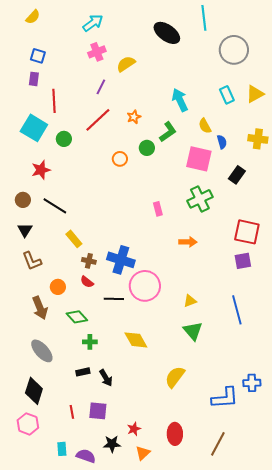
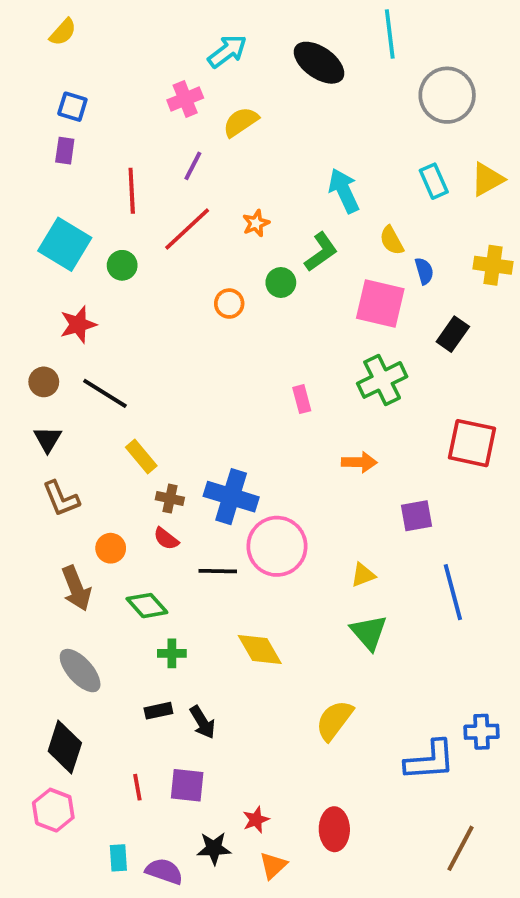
cyan arrow: (93, 23) -> (227, 51), moved
red line: (54, 101) -> (132, 191), moved
purple square: (243, 261) -> (417, 516), moved
brown line: (218, 444) -> (460, 848), moved

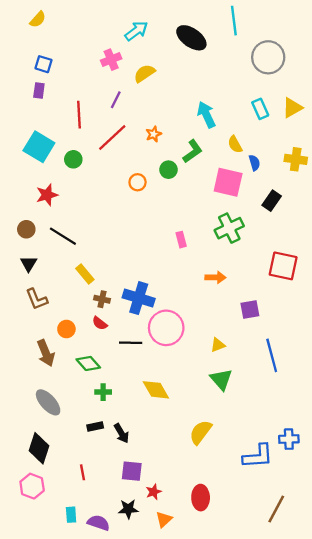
purple square: (187, 785) -> (132, 471), moved

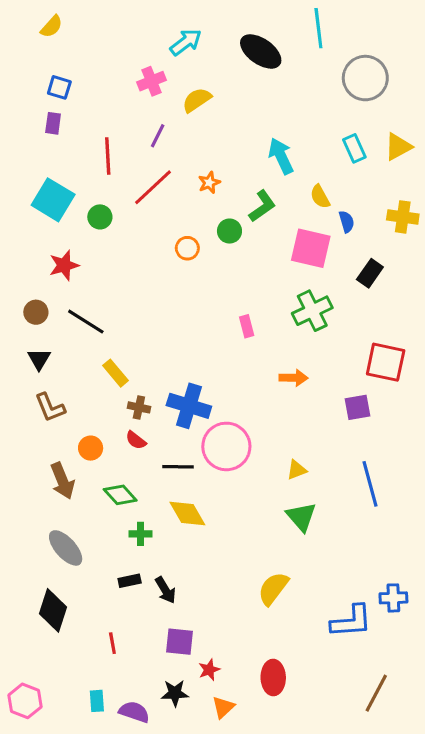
purple square: (250, 310) -> (357, 407), moved
yellow diamond: (156, 390) -> (187, 514), moved
pink hexagon: (32, 486) -> (25, 701), moved

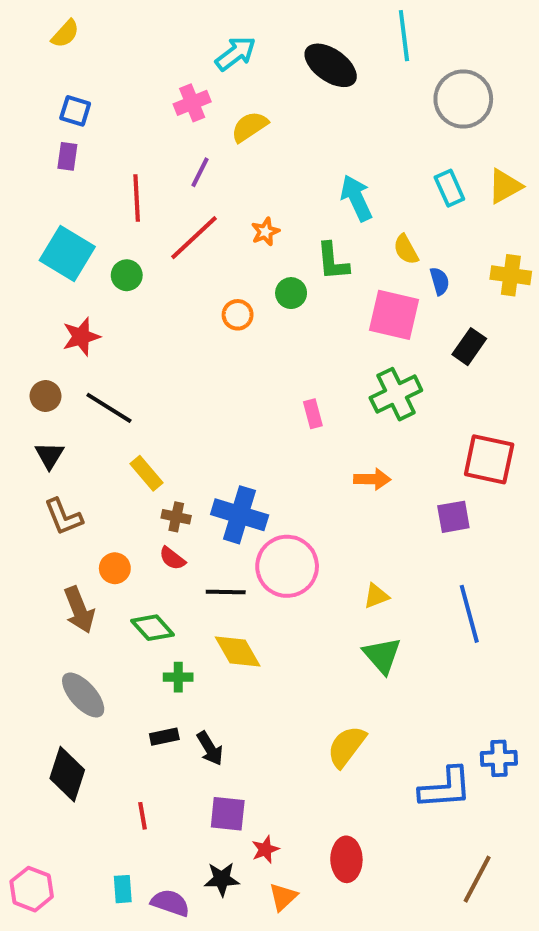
green L-shape: (262, 206) -> (333, 261), turned 120

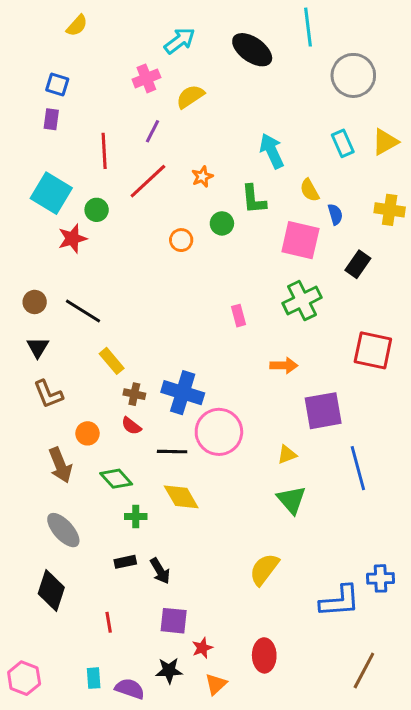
yellow semicircle: (65, 34) -> (77, 26), moved
red star: (81, 337) -> (72, 239), moved
purple square: (453, 517) -> (323, 411), moved, size x1.5

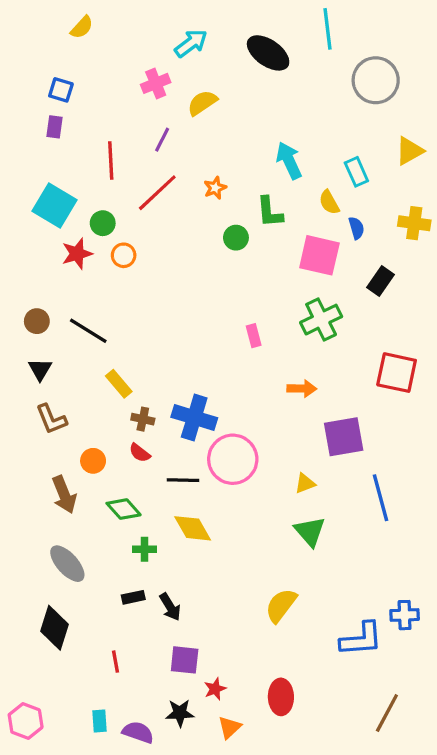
cyan rectangle: (343, 143) -> (356, 172), moved
orange circle: (181, 240) -> (124, 255), moved

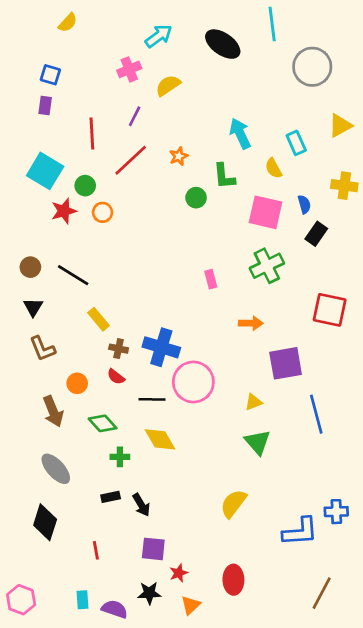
blue semicircle: (356, 228) -> (304, 204), moved

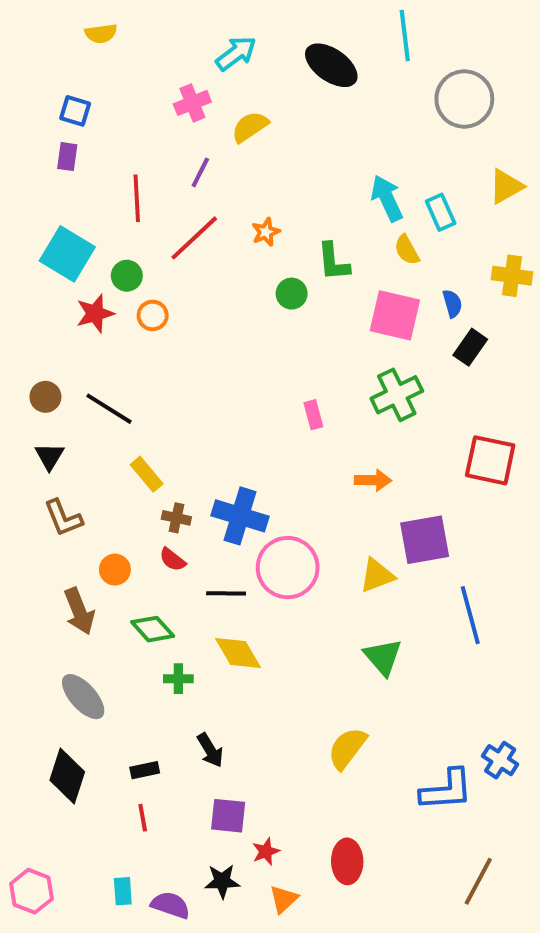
yellow semicircle: (68, 23) -> (101, 33), turned 40
cyan arrow: (240, 134) -> (387, 198), moved
yellow triangle: (253, 402) -> (377, 575), moved, size x1.4
black rectangle: (111, 497) -> (145, 770), moved
blue cross: (336, 512) -> (500, 760), turned 35

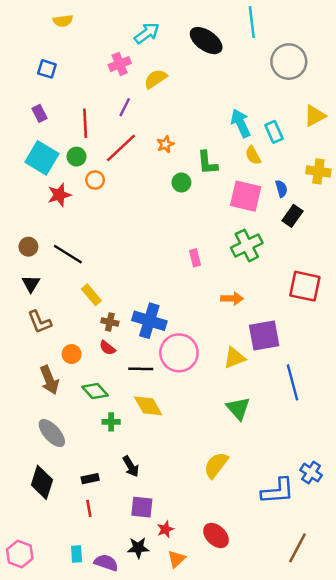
purple rectangle: (67, 157) -> (39, 113), moved, turned -35
green circle: (127, 276) -> (77, 157), moved
orange circle: (153, 315) -> (95, 180), moved
red ellipse: (347, 861) -> (216, 535), turned -45

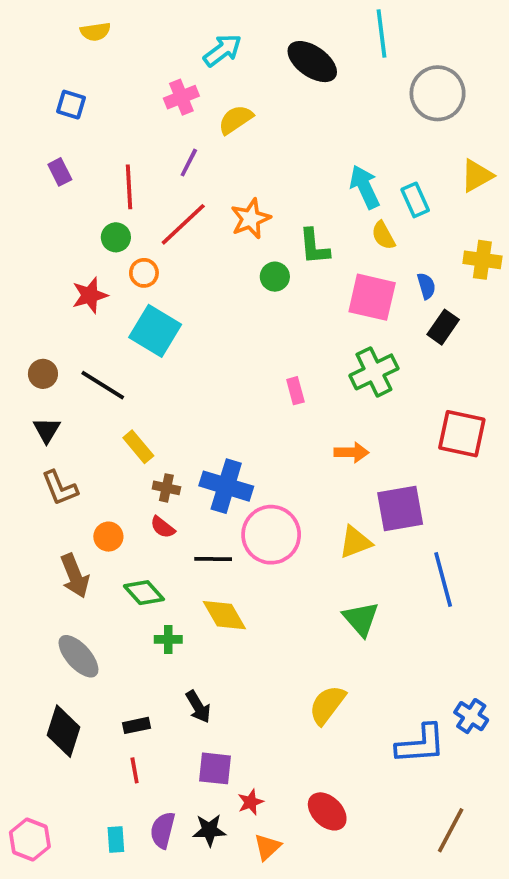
orange star: (165, 144) -> (251, 219), size x1.5
cyan square: (42, 158) -> (155, 331), moved
purple semicircle: (106, 563) -> (163, 830), moved, turned -95

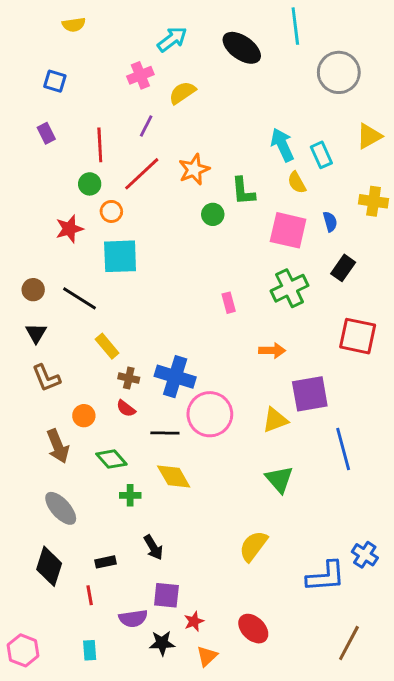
black rectangle: (443, 327) -> (343, 268), moved
cyan square: (155, 331) -> (120, 256), turned -33
red line: (135, 770) -> (90, 595), moved
purple semicircle: (163, 830) -> (133, 618), moved, turned -112

